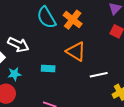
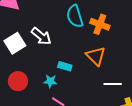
orange cross: (73, 20) -> (100, 24), turned -30
cyan star: (14, 74) -> (50, 81), moved

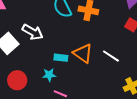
orange triangle: (96, 56) -> (83, 53), moved
white line: (113, 84) -> (111, 56), moved, turned 42

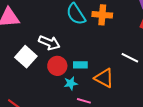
orange triangle: (83, 53) -> (104, 78), moved
red circle: (17, 80) -> (57, 66), moved

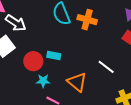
white arrow: (49, 43) -> (16, 23), moved
cyan rectangle: (80, 65) -> (54, 55), moved

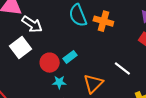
cyan rectangle: (54, 55) -> (70, 57), turned -48
orange triangle: (77, 82) -> (93, 84), turned 35

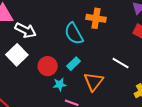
cyan semicircle: (78, 15) -> (74, 34), moved
cyan rectangle: (70, 57) -> (73, 64), moved

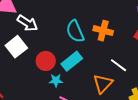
orange cross: (96, 18) -> (103, 31), moved
cyan rectangle: (73, 64) -> (72, 61), size x1.5
orange triangle: (94, 82) -> (103, 84), moved

